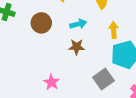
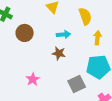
brown circle: (41, 23) -> (25, 33), moved
yellow arrow: (114, 30) -> (97, 38), moved

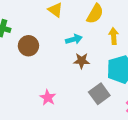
yellow semicircle: (85, 16) -> (95, 14), turned 60
brown star: (59, 53) -> (82, 61), moved

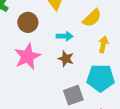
brown circle: (28, 46) -> (28, 22), moved
pink star: (48, 98) -> (27, 56), moved, size x1.6

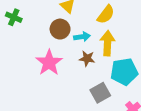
brown circle: (28, 22) -> (60, 29), moved
yellow arrow: (103, 44) -> (107, 43), moved, size x1.5

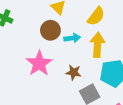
brown star: (87, 59) -> (74, 72), moved

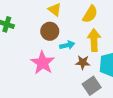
cyan arrow: (72, 38) -> (67, 45), moved
brown star: (74, 72) -> (83, 62), moved

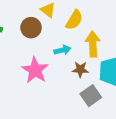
yellow semicircle: (90, 14) -> (74, 20), moved
brown circle: (50, 31) -> (31, 28), moved

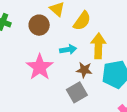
gray square: (91, 96) -> (77, 92), moved

